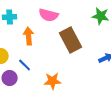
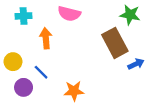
brown rectangle: (71, 40) -> (115, 43), moved

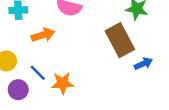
orange arrow: (46, 38) -> (43, 35), turned 78
orange star: (74, 91) -> (63, 83), moved

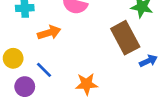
orange star: (63, 83) -> (87, 84), moved

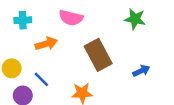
brown rectangle: (125, 38) -> (98, 55), moved

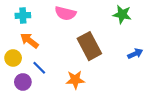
orange arrow: (46, 44) -> (29, 41), moved, turned -126
blue arrow: (141, 71) -> (135, 54), moved

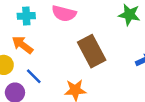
cyan cross: (23, 15) -> (26, 16), moved

